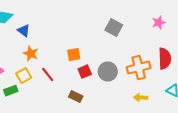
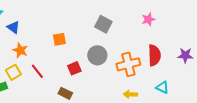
orange square: (74, 55) -> (59, 39), moved
gray circle: (108, 72) -> (97, 55), moved

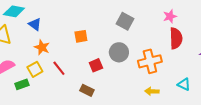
red semicircle: (154, 55) -> (176, 38), moved

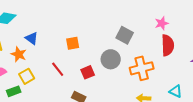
gray square: (125, 21) -> (125, 35), moved
blue triangle: (35, 24) -> (32, 38), moved
orange star: (42, 47) -> (19, 54), moved
red line: (59, 68) -> (58, 69), moved

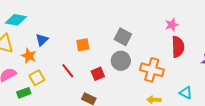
gray square: (125, 35) -> (123, 37), moved
blue triangle: (32, 38) -> (42, 40), turned 40
orange cross: (142, 68) -> (152, 70), turned 30

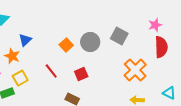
gray square: (123, 37) -> (119, 36), moved
orange square: (83, 45) -> (66, 45), turned -32
gray circle: (121, 61) -> (90, 42), moved
orange cross: (152, 70) -> (135, 70), turned 30

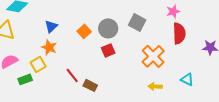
blue triangle: (25, 40) -> (51, 26), moved
orange star: (12, 56) -> (49, 47), moved
red line: (51, 71) -> (72, 75), moved
red square: (81, 74) -> (108, 50), moved

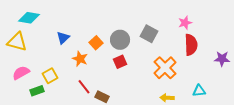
orange star: (49, 47) -> (80, 59), moved
cyan triangle: (187, 79) -> (199, 91), turned -32

